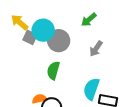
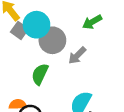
gray arrow: (96, 49) -> (77, 56), moved

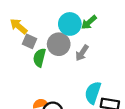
cyan circle: (36, 25) -> (70, 24), moved
green semicircle: (40, 74) -> (39, 58), moved

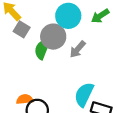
green arrow: (89, 22) -> (100, 16), moved
green semicircle: (39, 58) -> (42, 49), moved

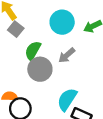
gray circle: (53, 37) -> (40, 69), moved

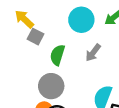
gray circle: (40, 69) -> (51, 86), moved

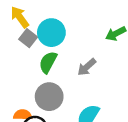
cyan circle: (81, 20) -> (51, 33), moved
gray circle: (51, 86) -> (49, 97), moved

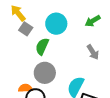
cyan circle: (51, 33) -> (56, 24), moved
gray arrow: (87, 67) -> (93, 52), moved, turned -77

